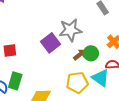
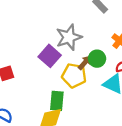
green rectangle: (15, 81) -> (57, 101), moved
yellow pentagon: (77, 83) -> (74, 76), moved, turned 30

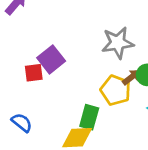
purple square: (50, 56) -> (51, 59), moved

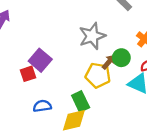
green rectangle: (89, 117) -> (81, 102), turned -30
blue semicircle: (22, 123) -> (42, 106), moved, turned -36

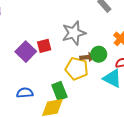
brown arrow: (109, 62) -> (87, 57), turned 40
red square: (28, 74) -> (44, 46), moved

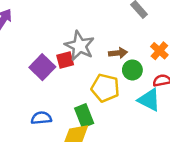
gray star: (74, 33) -> (80, 46), moved, turned -30
brown arrow: (87, 57) -> (118, 53), moved

